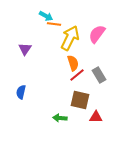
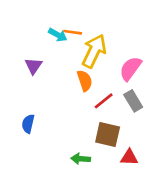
cyan arrow: (46, 16) -> (58, 35), moved
pink semicircle: (97, 34) -> (130, 69), moved
orange semicircle: (73, 63) -> (85, 81), moved

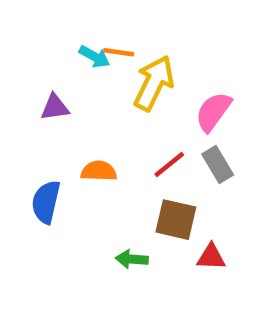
purple triangle: (33, 66) -> (55, 107), turned 48
orange semicircle: (85, 81) -> (99, 171), moved, turned -70
blue semicircle: (28, 124) -> (46, 202), size x1.4

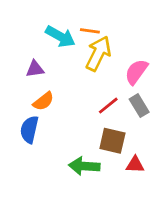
orange line: (119, 52) -> (90, 31), moved
cyan arrow: (94, 57) -> (60, 37), size x1.5
orange semicircle: (99, 171) -> (43, 101), moved, turned 140
green arrow: (132, 259) -> (84, 166), size x1.5

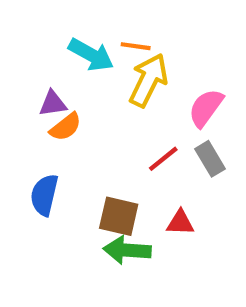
orange semicircle: (43, 101) -> (66, 127), moved
brown square: (112, 141) -> (119, 216), moved
red triangle: (135, 165) -> (180, 223), moved

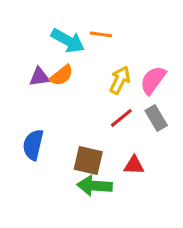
yellow arrow: (148, 80) -> (120, 80), moved, size x0.7
orange semicircle: (66, 127) -> (61, 75), moved

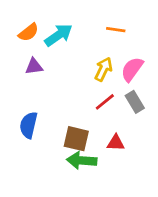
orange line: (101, 34) -> (116, 30), moved
cyan arrow: (68, 41) -> (58, 35), turned -64
orange semicircle: (61, 75) -> (29, 32), moved

